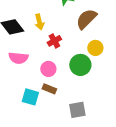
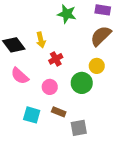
brown semicircle: (86, 19) -> (101, 36), moved
pink semicircle: (18, 58) -> (20, 76), turned 36
brown rectangle: (49, 89) -> (59, 112), moved

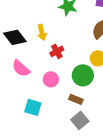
brown rectangle: (59, 112) -> (76, 99), moved
gray square: (79, 128) -> (80, 120), turned -30

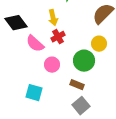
yellow arrow: (42, 32) -> (53, 18), moved
pink semicircle: (21, 68) -> (35, 44), moved

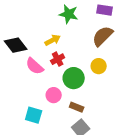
yellow arrow: (53, 18) -> (53, 40), turned -105
green circle: (84, 61) -> (74, 78), moved
pink circle: (52, 65) -> (54, 95), moved

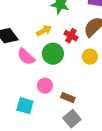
red cross: (58, 59) -> (71, 36), moved, turned -32
green circle: (74, 78) -> (53, 54), moved

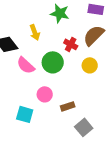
yellow arrow: (44, 31) -> (35, 32), moved, turned 98
brown rectangle: (68, 98) -> (68, 106), turned -40
gray square: (72, 119) -> (84, 127), moved

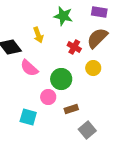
green circle: (53, 62) -> (61, 79), moved

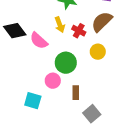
yellow arrow: (38, 35) -> (60, 25), moved
pink semicircle: (29, 68) -> (39, 41), moved
brown rectangle: (71, 109) -> (76, 93), turned -72

